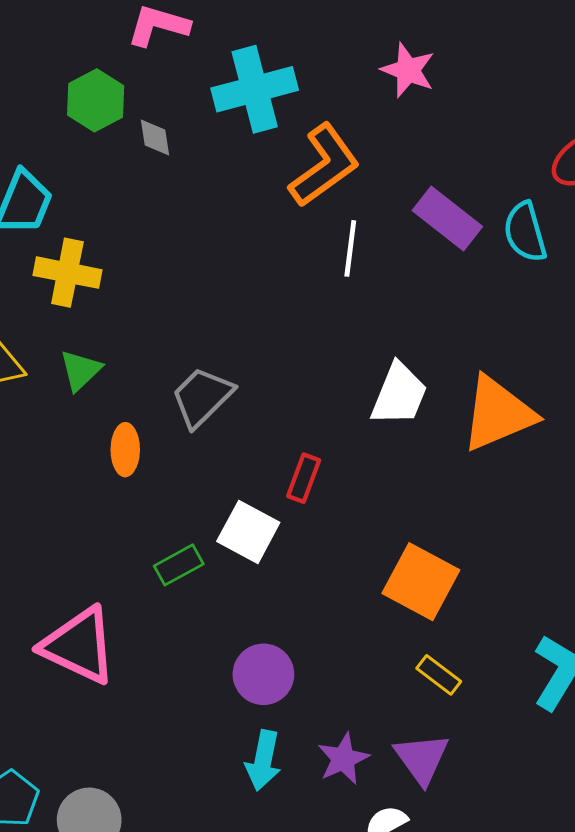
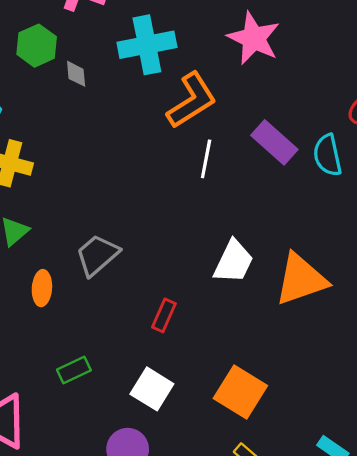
pink star: (408, 70) -> (254, 38), size x1.4
white square: (248, 532) -> (152, 389), moved

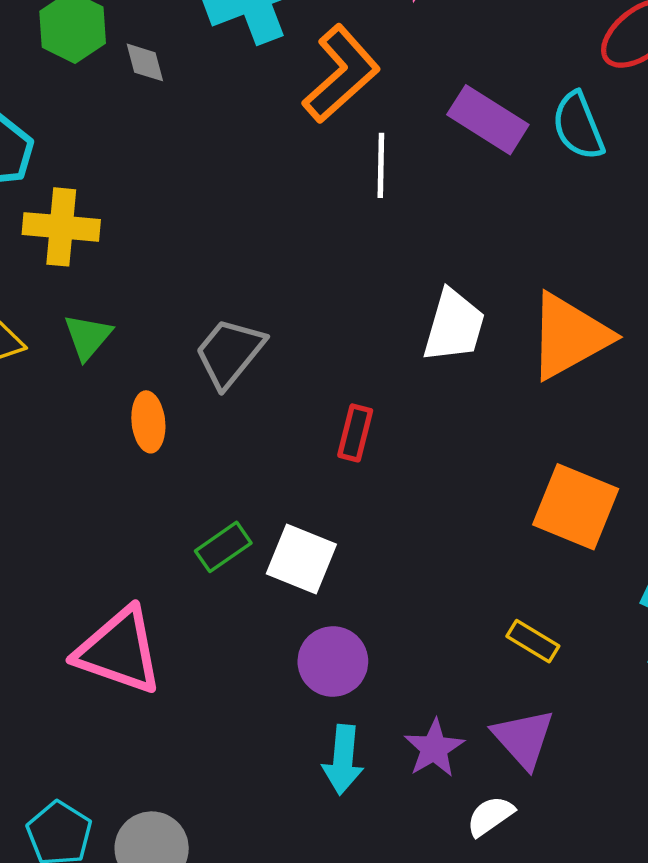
white square: (152, 389) -> (301, 559), moved
orange square: (240, 392) -> (576, 507), moved

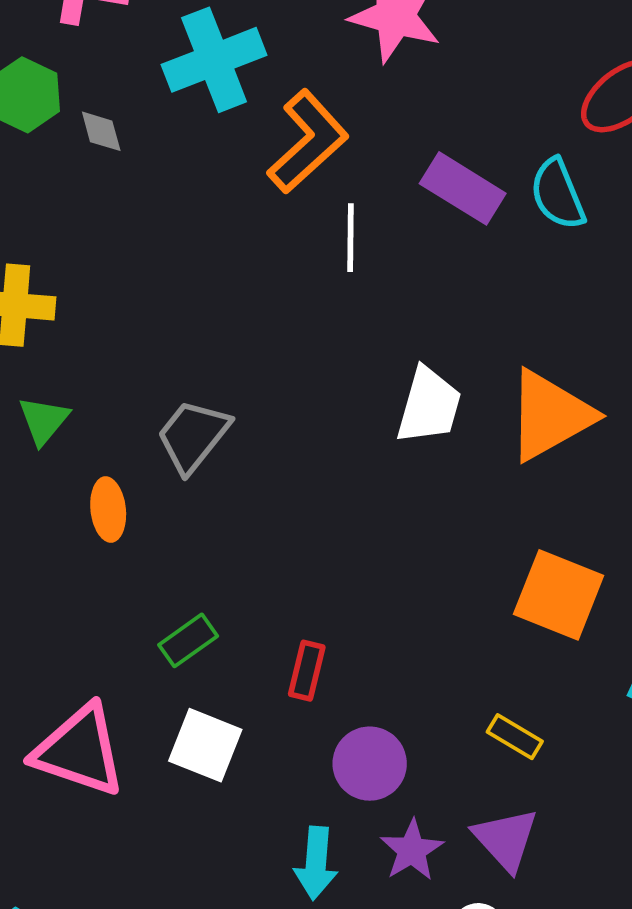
red rectangle: (355, 433) -> (307, 671), moved
white square: (301, 559) -> (205, 745), moved
purple circle: (333, 661) -> (370, 764), moved

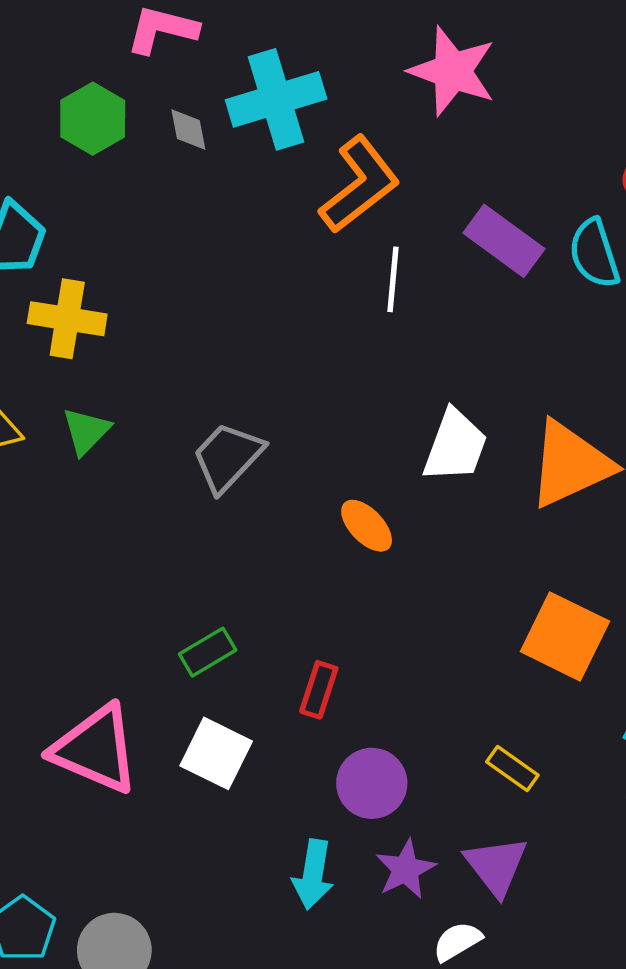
gray diamond: (101, 131) -> (188, 129), moved
orange ellipse: (108, 510) -> (367, 526), moved, turned -42

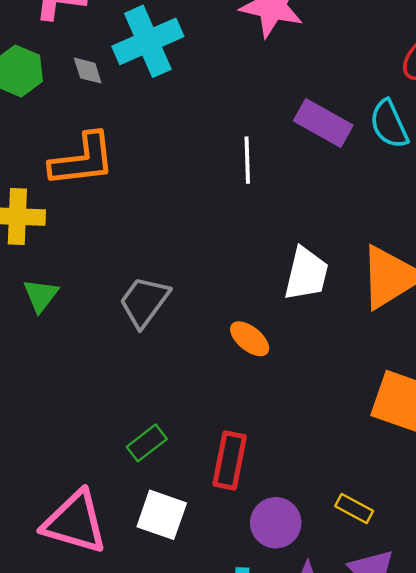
orange L-shape: (359, 185) -> (82, 160), moved, turned 38
red rectangle: (319, 690) -> (230, 460), size x1.4
yellow rectangle: (512, 769) -> (354, 508), moved

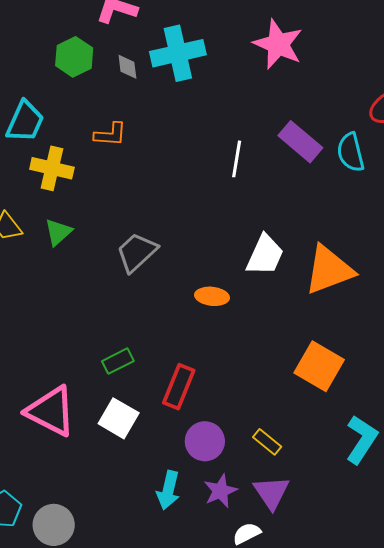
orange L-shape: (82, 160) -> (110, 134), size x0.6
orange ellipse: (250, 339) -> (212, 296), turned -44

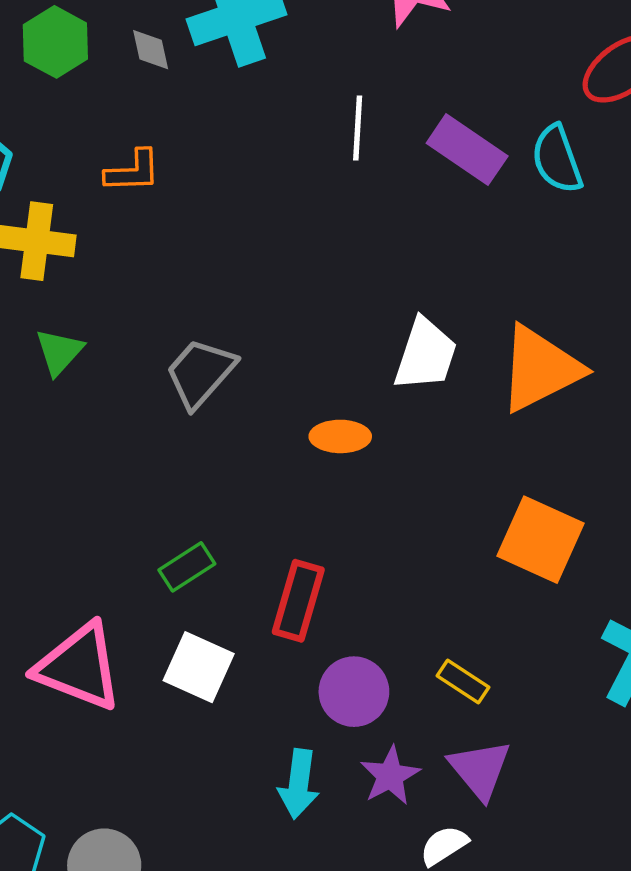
white line: (237, 159) -> (358, 128), moved

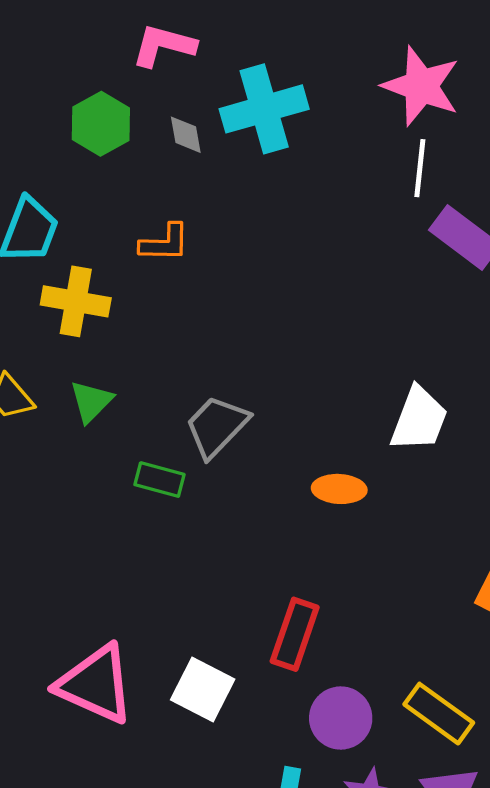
white line: (358, 128) -> (420, 168), moved
green rectangle: (187, 567) -> (160, 480), moved, turned 45
yellow rectangle: (463, 681) -> (439, 714), size x1.5

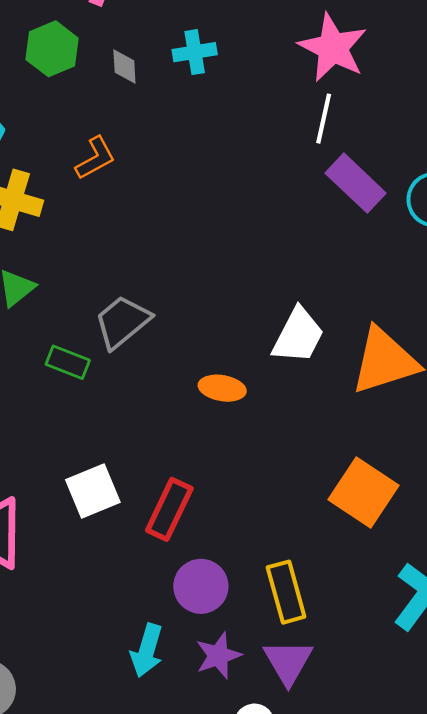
cyan cross: (264, 109) -> (195, 52), size x0.6
orange L-shape: (165, 243) -> (95, 158), turned -36
white square: (203, 689) -> (93, 491), moved, turned 34
yellow rectangle: (439, 714) -> (286, 592), turned 32

